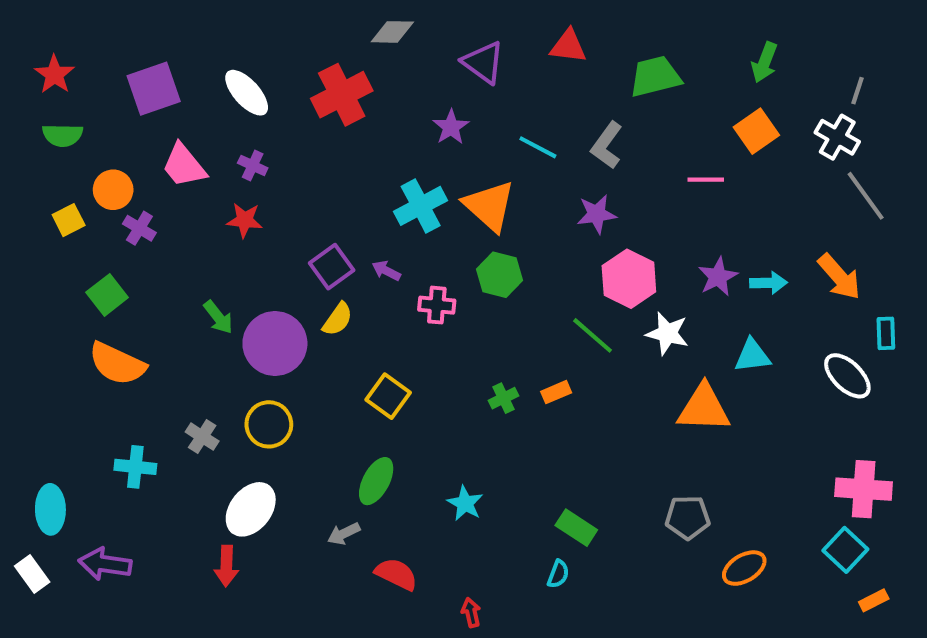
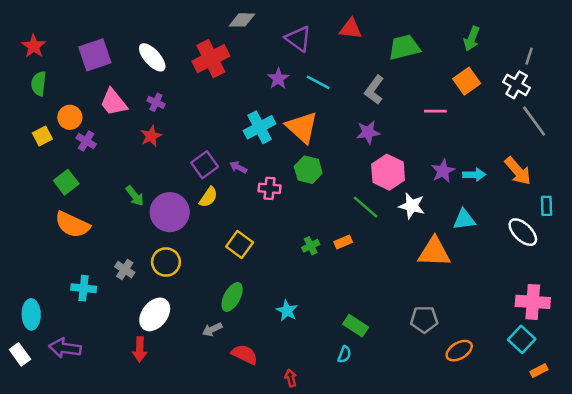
green semicircle: (63, 135) -> (39, 84), turned 95
cyan line: (538, 147) -> (318, 82), moved
red star: (245, 220) -> (151, 136), turned -30

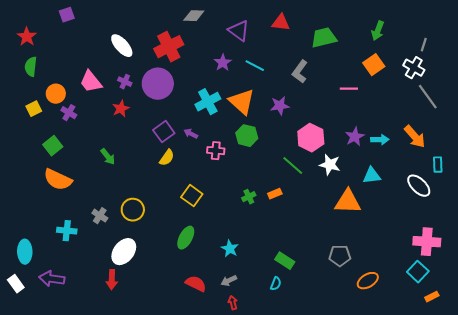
purple square: (95, 55) -> (67, 15), moved, size x0.6
purple star: (368, 132) -> (280, 106), moved
purple circle: (170, 212) -> (158, 84), moved
gray arrow: (212, 329) -> (229, 281), moved

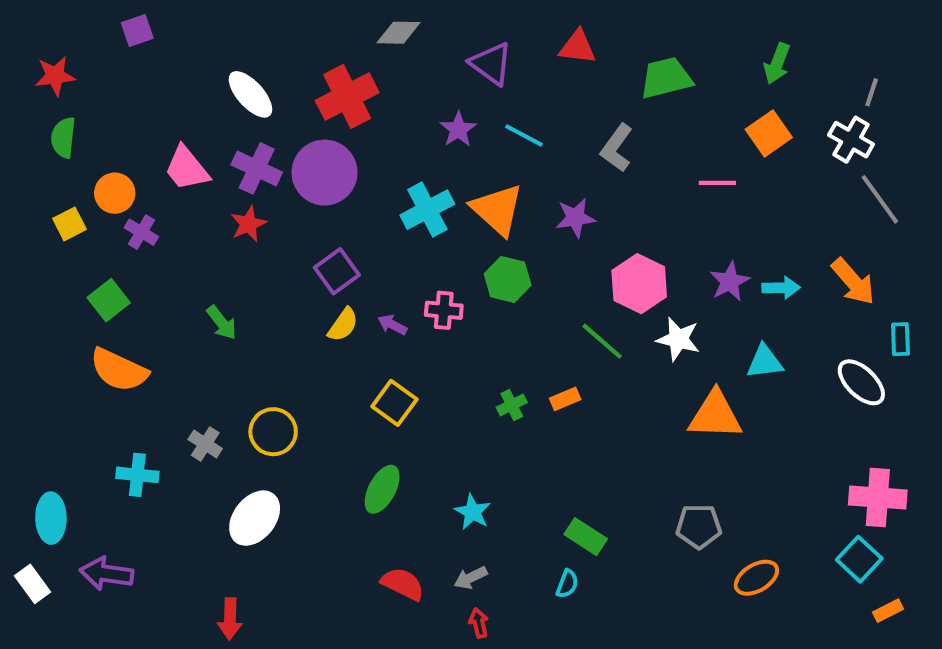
red star: (27, 37) -> (55, 76), turned 30
purple cross: (125, 82) -> (257, 168), size x1.6
purple arrow: (191, 134) -> (392, 325), moved
red arrow: (112, 280) -> (230, 619), moved

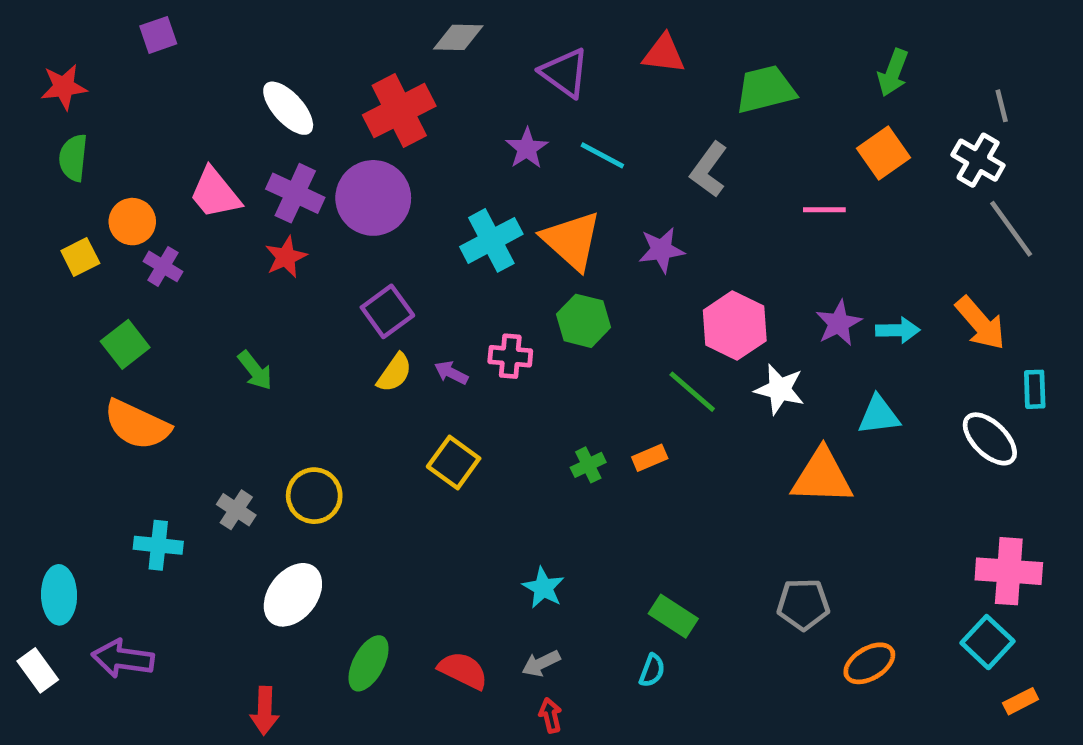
gray line: (872, 92) -> (1002, 106), turned -32
green ellipse: (382, 489) -> (369, 663), moved

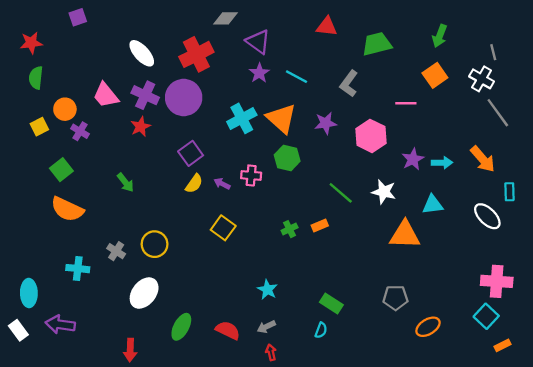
purple triangle: (565, 73) -> (258, 42), moved
pink hexagon: (735, 326) -> (371, 136), moved

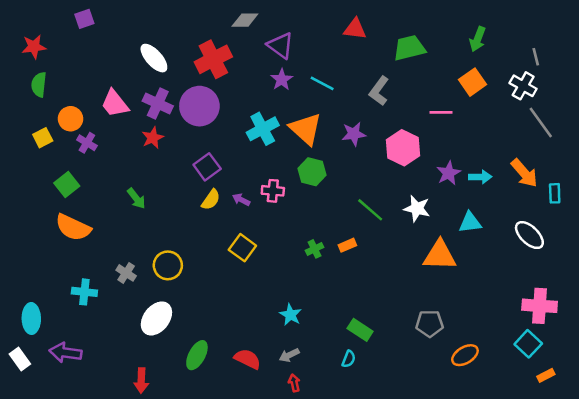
cyan rectangle: (509, 192) -> (555, 193), moved

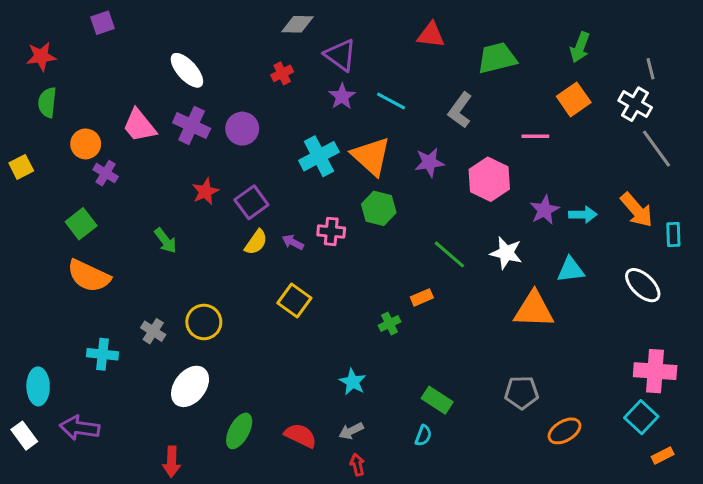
red cross: (213, 59) -> (282, 73), moved, size x0.5
purple circle: (199, 106) -> (242, 129), size x0.7
yellow square: (43, 138) -> (21, 167), moved
red star: (153, 138) -> (205, 192), moved
green cross: (315, 249) -> (390, 324), moved

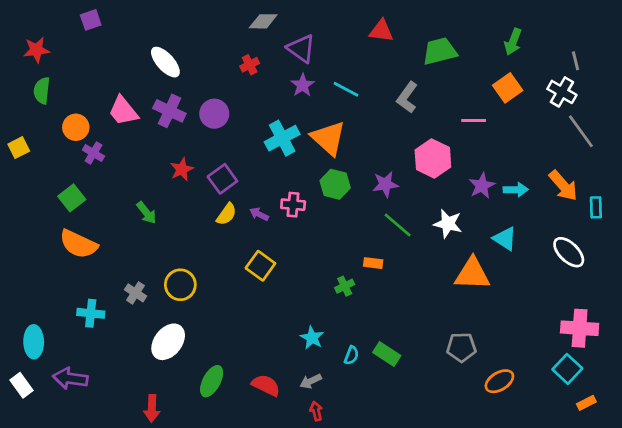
purple star: (429, 162) -> (385, 184), moved
cyan triangle: (571, 270) -> (505, 239), turned 40
orange rectangle: (422, 297) -> (373, 263), turned 30
cyan semicircle: (423, 436) -> (351, 355), moved

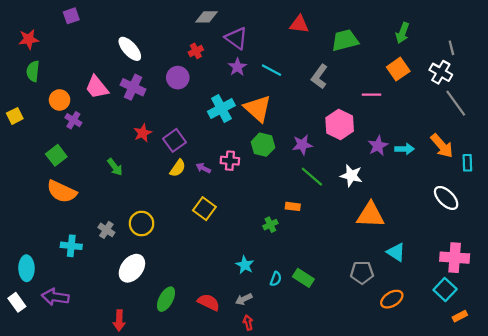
purple circle: (214, 114) -> (178, 78), moved
cyan triangle: (505, 239) -> (396, 252), moved

